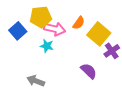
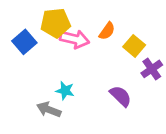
yellow square: (99, 34) -> (134, 46), size x0.7
cyan star: (47, 46) -> (65, 91), moved

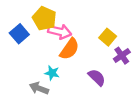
yellow pentagon: (56, 23) -> (44, 18), turned 30
orange semicircle: (107, 31) -> (69, 49), moved, size x1.5

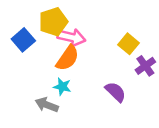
yellow pentagon: (44, 18) -> (53, 22), turned 30
orange semicircle: (69, 49) -> (67, 58), moved

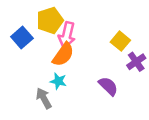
pink arrow: (71, 37) -> (67, 35), turned 90
gray arrow: (47, 105) -> (44, 98), turned 40

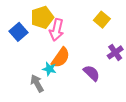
yellow square: (120, 41) -> (102, 20), moved
orange semicircle: (63, 54) -> (61, 58), moved

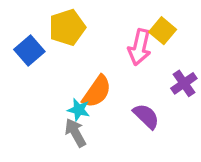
pink arrow: (57, 30) -> (140, 47), moved
gray arrow: (37, 83) -> (75, 133), moved

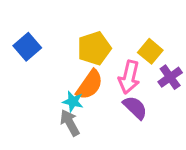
yellow pentagon: (67, 27) -> (94, 48), moved
yellow square: (163, 31) -> (150, 51), moved
pink arrow: (140, 47) -> (129, 77), moved

